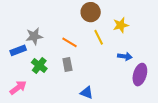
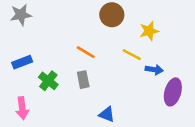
gray star: (34, 36) -> (21, 15), moved
yellow line: (99, 37) -> (132, 55), moved, turned -35
pink arrow: (18, 88) -> (22, 108), turned 120

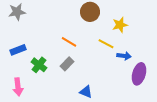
gray rectangle: (83, 80) -> (67, 64), turned 56

